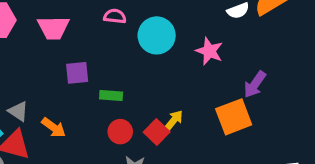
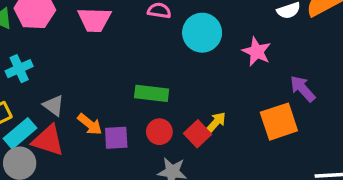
purple square: (77, 73) -> (116, 138), moved
purple arrow: (255, 84) -> (303, 89), turned 100
green rectangle: (111, 96) -> (152, 93), size x1.4

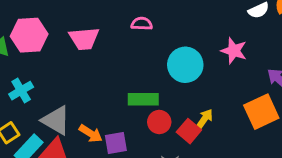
cyan circle: (202, 33) -> (185, 65), moved
gray triangle: (54, 106) -> (56, 120), size x1.5
red circle: (159, 132) -> (159, 122), moved

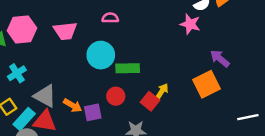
pink star: (234, 51) -> (190, 24), moved
cyan circle: (185, 65) -> (101, 55), moved
green rectangle: (143, 99) -> (128, 68), moved
red circle: (159, 122) -> (116, 96), moved

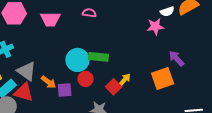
pink star: (190, 24) -> (155, 27), turned -30
cyan circle: (101, 55) -> (77, 60), moved

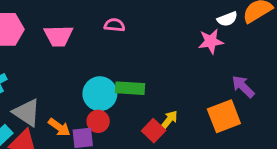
red circle: (86, 79) -> (98, 121), moved

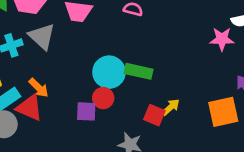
gray triangle: (27, 113) -> (42, 36), moved
orange arrow: (59, 127) -> (39, 88), moved
red square: (154, 131) -> (154, 115), turned -30

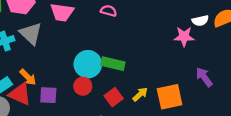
purple square: (86, 111) -> (48, 95), moved
orange square: (223, 112) -> (170, 97), moved
red square: (154, 115) -> (114, 97), moved, turned 30

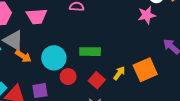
cyan circle: (88, 64) -> (54, 58), moved
orange arrow: (28, 77) -> (23, 56), moved

